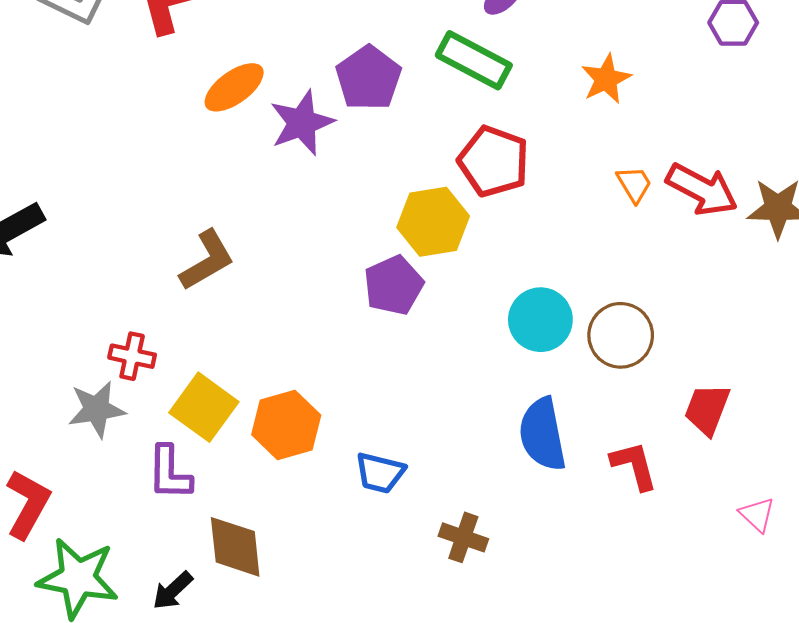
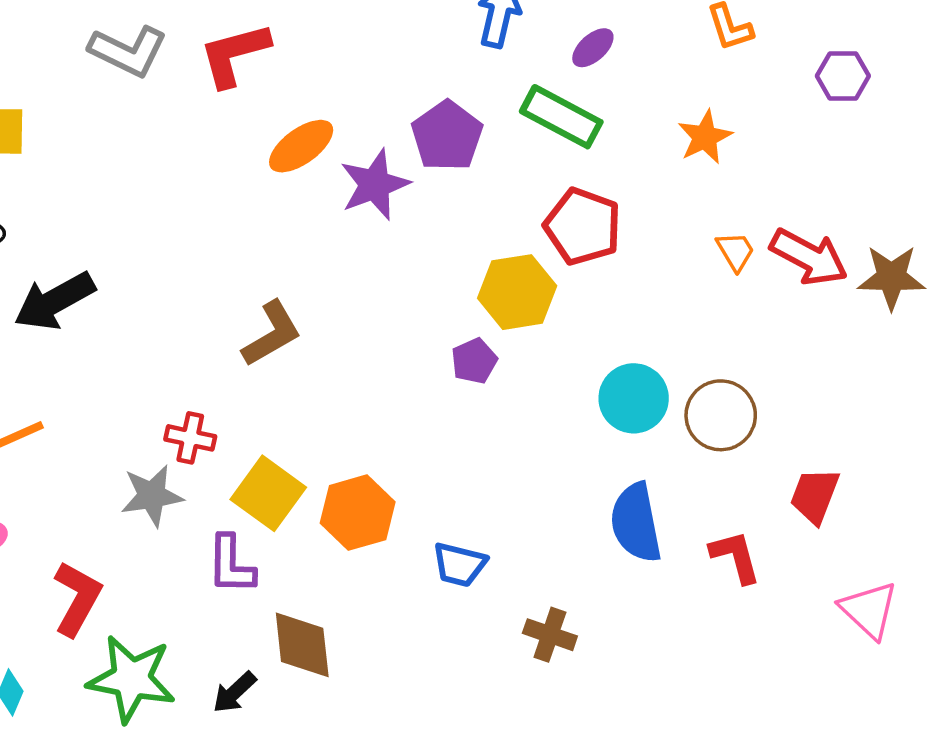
purple pentagon: (394, 285) -> (474, 361), size x0.7
pink triangle: (757, 515) -> (869, 610), size x1.5

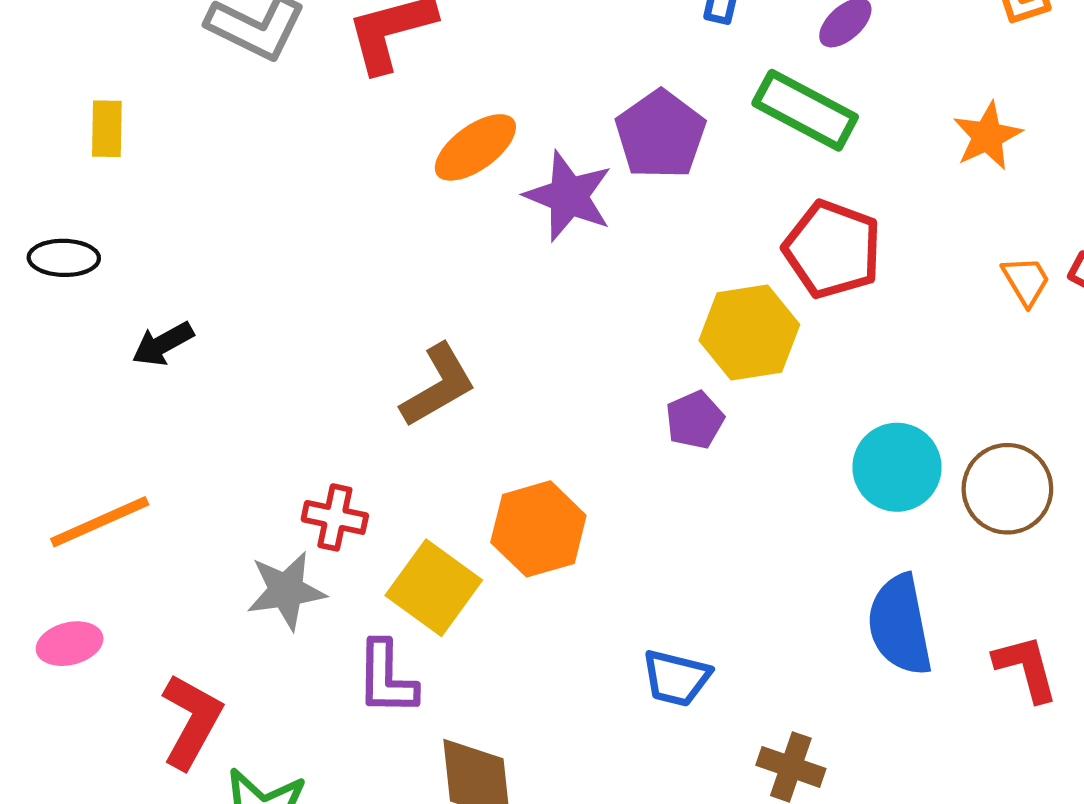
purple star: (375, 185) -> (569, 196), turned -30
black arrow: (55, 301) -> (163, 344), size x0.6
orange hexagon: (358, 513) -> (538, 529), moved

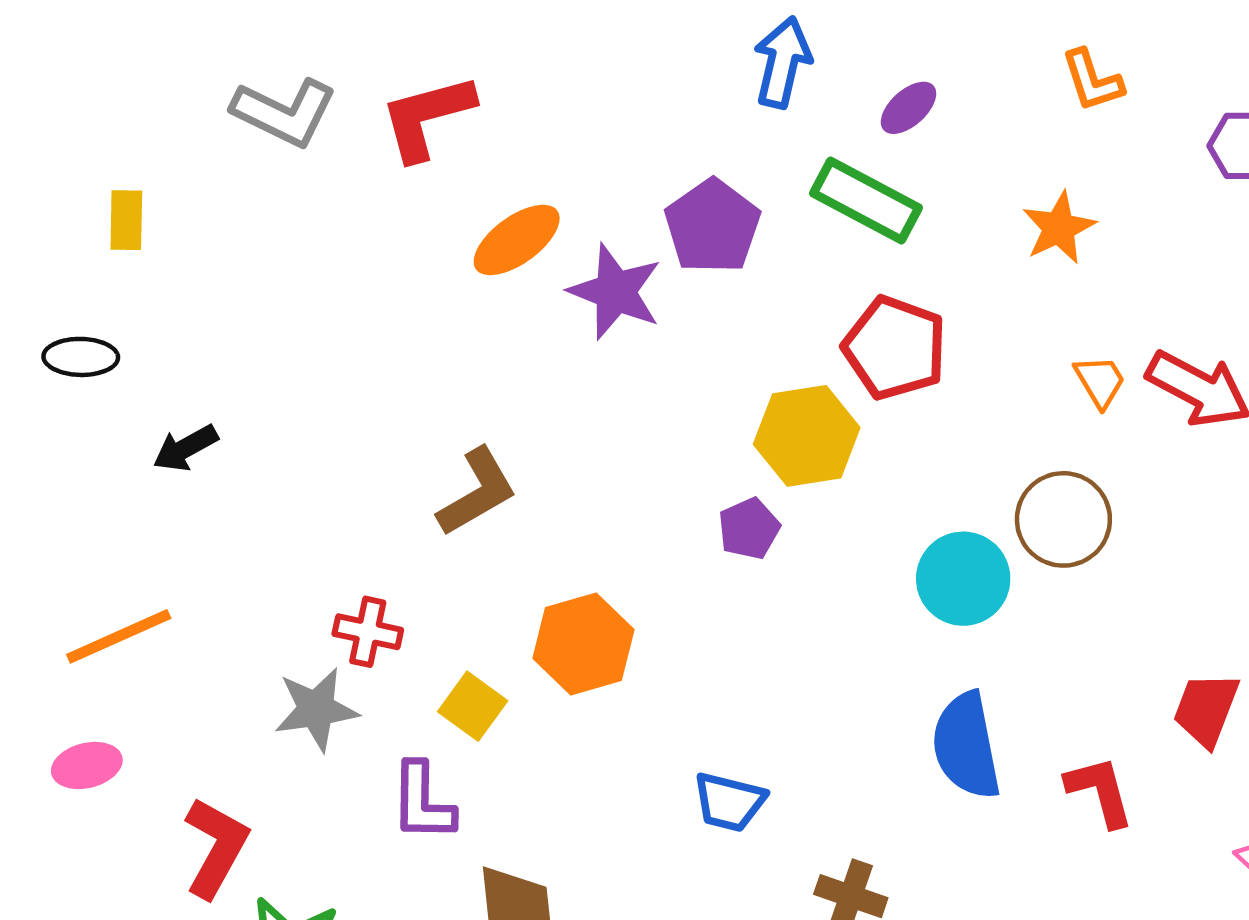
brown circle: (1007, 489) -> (1063, 519), moved
yellow square: (434, 588) -> (473, 706), size x0.7

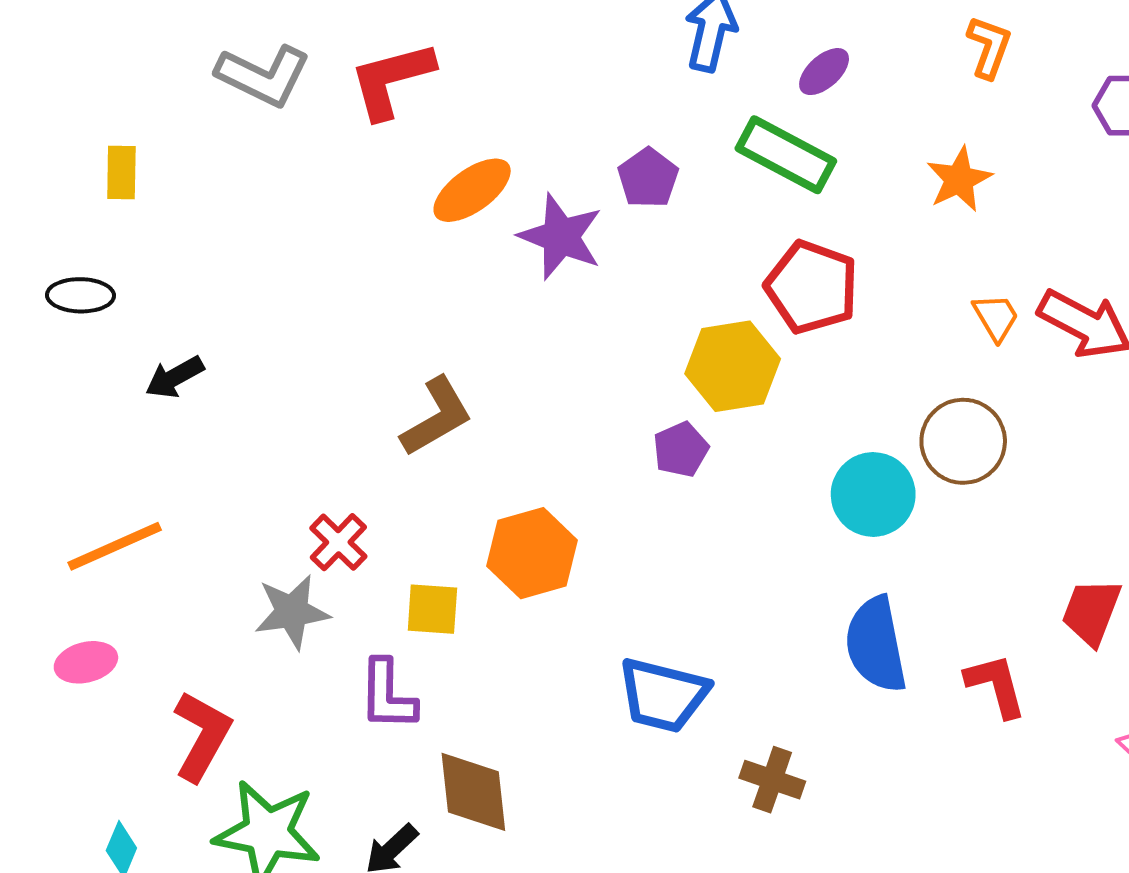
orange L-shape: (1092, 80) -> (989, 47), turned -142
purple pentagon: (713, 226) -> (648, 178), size x0.7
red cross: (368, 632) -> (338, 542), turned 32
yellow square: (473, 706) -> (432, 609), turned -32
blue trapezoid: (729, 802) -> (663, 695), size x1.4

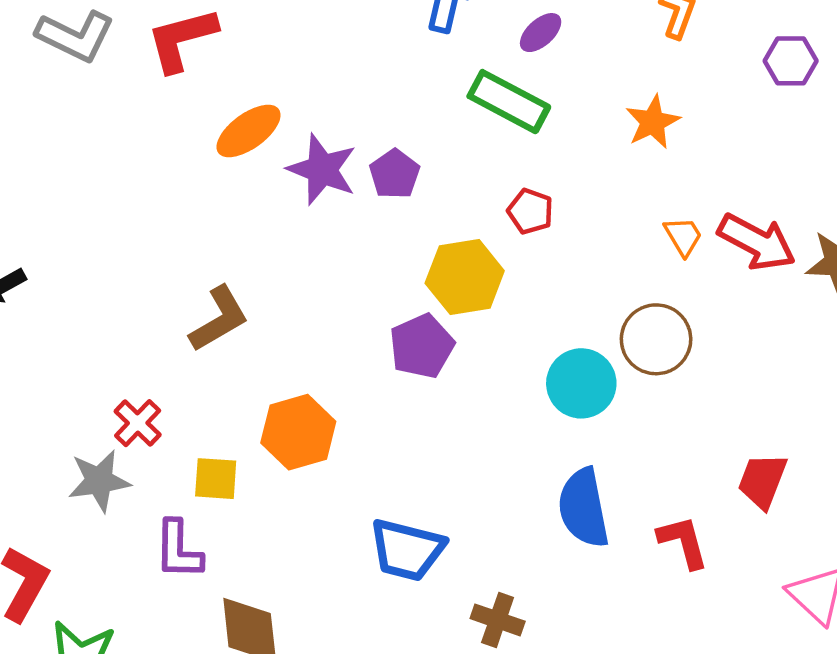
purple pentagon: (648, 178) -> (395, 174), moved
red pentagon: (812, 287) -> (530, 211), size x0.6
purple pentagon: (681, 449) -> (422, 346), size x1.4

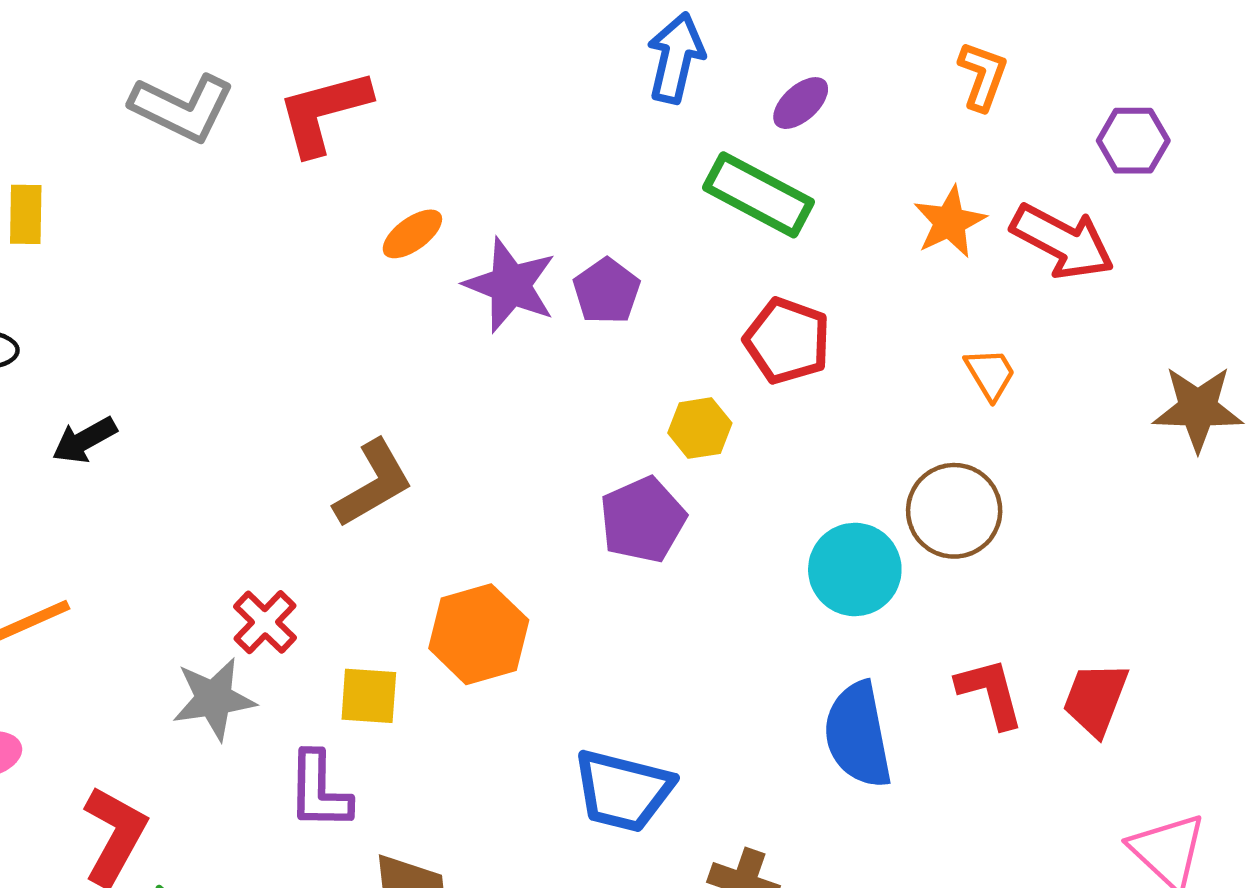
orange ellipse: (249, 131) -> (412, 234), size x0.7
red pentagon: (530, 211) -> (787, 341), size x1.4
red arrow: (757, 242) -> (1062, 241), moved
yellow hexagon: (465, 277) -> (700, 428), size x0.6
red L-shape: (683, 542) -> (990, 693), moved

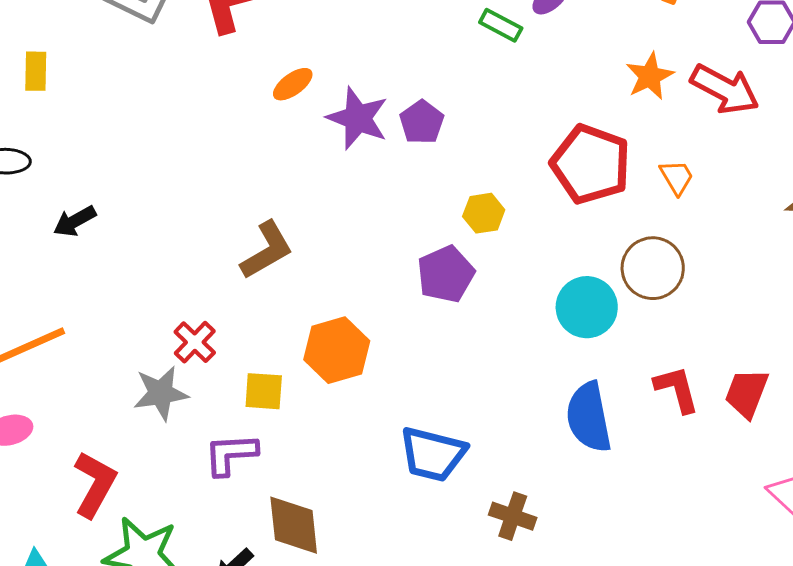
green rectangle: (759, 195) -> (501, 25), moved, size x0.6
red pentagon: (787, 341) -> (591, 164), moved, size x1.4
purple L-shape: (319, 791) -> (231, 454), turned 86

